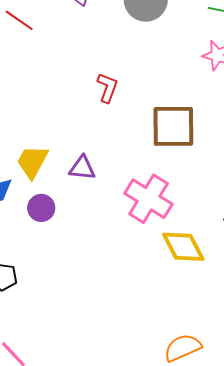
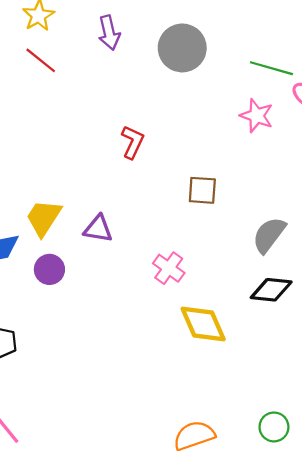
brown square: (173, 126) -> (202, 190), size x0.6
pink cross: (149, 199) -> (169, 268), size x0.6

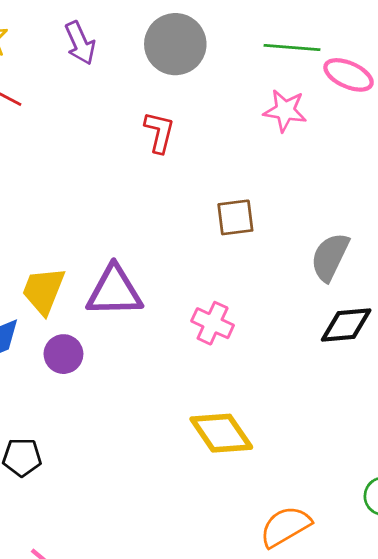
red L-shape: (133, 142) -> (159, 132), moved
purple triangle: (98, 229) -> (114, 291), size x1.5
yellow diamond: (203, 324) -> (221, 433), moved

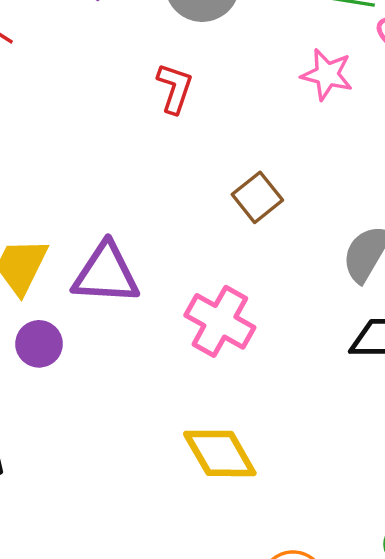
brown square: (235, 217) -> (257, 197), turned -36
pink cross: (213, 323) -> (220, 321), size x1.4

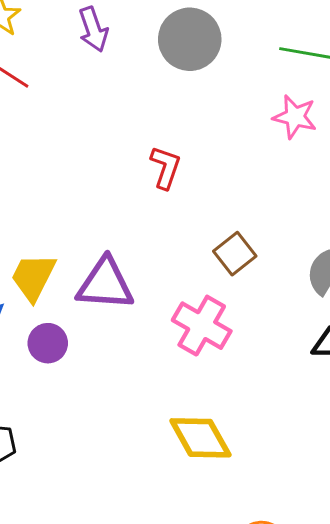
red L-shape: (175, 88) -> (165, 167), moved
brown square: (257, 197) -> (235, 254), moved

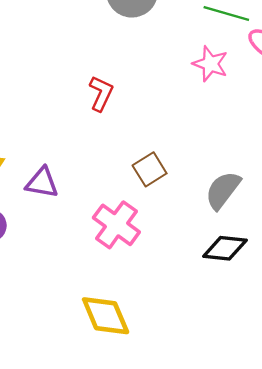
purple triangle: (105, 284) -> (42, 183), size x0.7

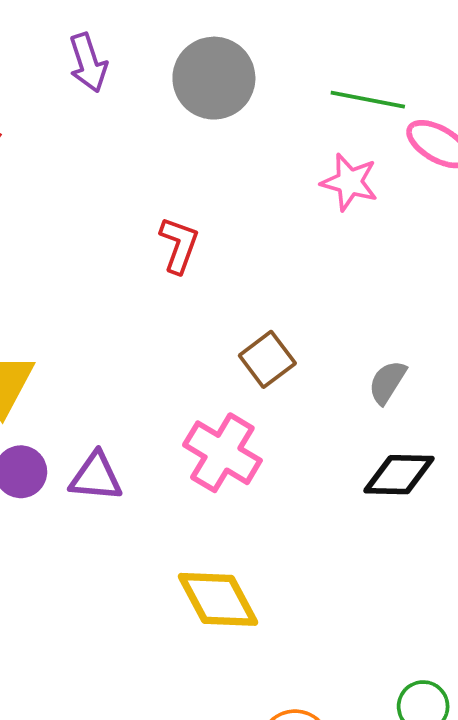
purple triangle: (42, 183) -> (96, 477), moved
gray semicircle: (223, 190) -> (387, 382), size x0.7

